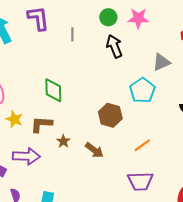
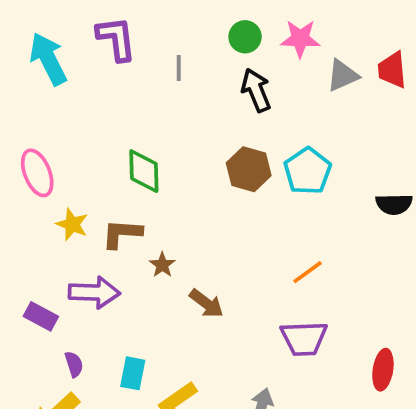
gray triangle: (161, 62) -> (343, 75), moved
brown hexagon: (110, 115) -> (249, 169), moved
brown arrow: (94, 150) -> (206, 303), moved

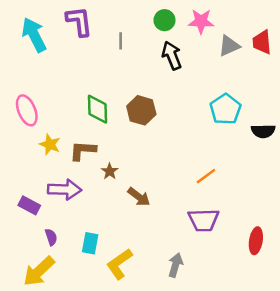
brown hexagon: (249, 169) -> (141, 110), moved
cyan pentagon: (308, 171) -> (225, 109), moved

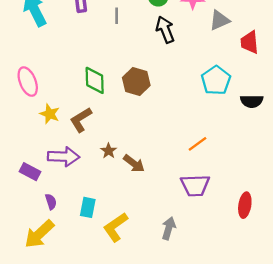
red trapezoid: (262, 42) -> (249, 42), moved
brown L-shape: (83, 151) -> (81, 120), turned -36
brown star: (110, 171) -> (109, 151), moved

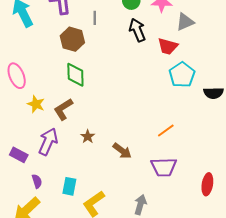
red trapezoid: (249, 42) -> (168, 46), moved, turned -70
brown hexagon: (136, 82) -> (72, 39), moved
purple arrow: (64, 157) -> (48, 142), turned -68
brown arrow: (134, 164) -> (122, 151), moved

